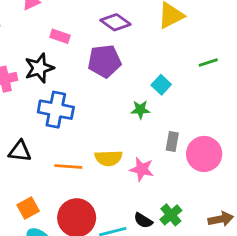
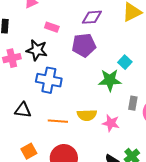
purple diamond: (115, 22) -> (92, 17), turned -40
black star: (39, 68) -> (37, 50), turned 30
green star: (140, 110) -> (110, 80), size x1.6

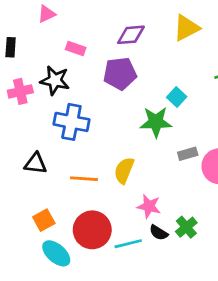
gray rectangle: (133, 103) -> (188, 154), turned 64
yellow semicircle: (87, 115) -> (124, 170), turned 114
pink star: (111, 123) -> (149, 206), moved

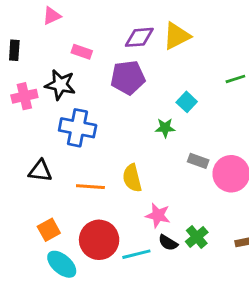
yellow triangle: (186, 28) -> (177, 36), moved
green star: (156, 122) -> (165, 128), size x0.6
gray rectangle: (188, 154) -> (198, 161), turned 36
yellow semicircle: (124, 170) -> (132, 178), turned -36

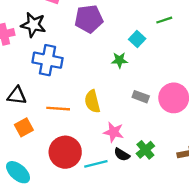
green line: (235, 79) -> (164, 20), moved
gray rectangle: (198, 161) -> (141, 97), moved
orange square: (49, 230) -> (24, 127), moved
cyan ellipse: (62, 264) -> (18, 172), moved

